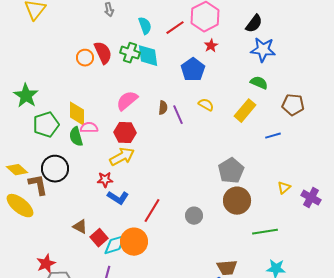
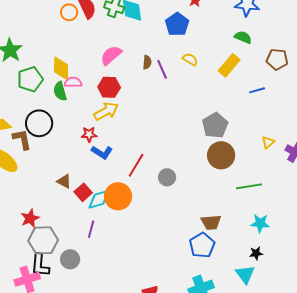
gray circle: (194, 216) -> (167, 177), moved

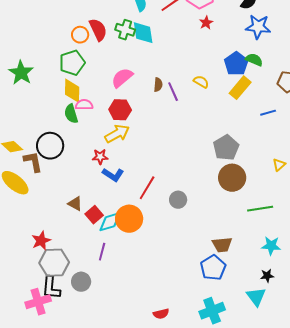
blue pentagon: (177, 24) -> (236, 64), moved
green pentagon: (30, 79) -> (72, 63), moved

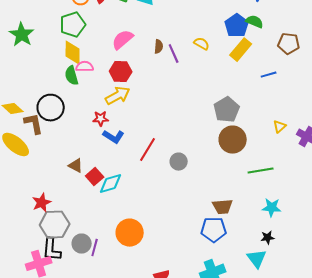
orange circle: (129, 219) -> (130, 233), moved
purple line: (102, 252) -> (95, 248), moved
blue pentagon: (213, 268) -> (214, 230), turned 30

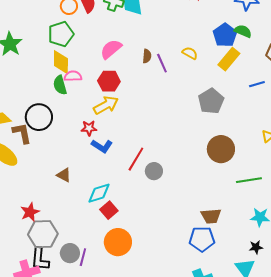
gray pentagon: (227, 110) -> (211, 101), moved
gray circle: (179, 162) -> (154, 171), moved
red square: (95, 177) -> (109, 210), moved

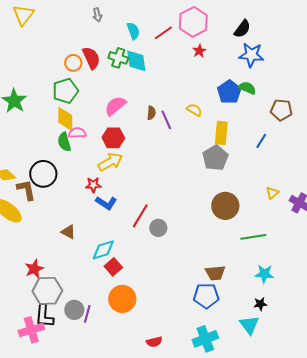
yellow rectangle: (229, 59) -> (221, 133), moved, turned -35
blue line: (257, 84) -> (261, 141), turned -42

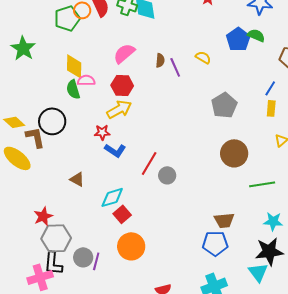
green pentagon: (65, 91) -> (67, 18), moved
yellow rectangle: (221, 133) -> (271, 108), moved, size x0.7
black star: (260, 304) -> (269, 251), size x2.0

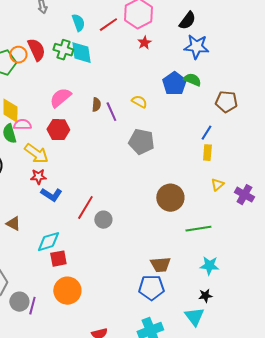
gray pentagon: (224, 105) -> (141, 142), moved, turned -30
yellow arrow: (119, 109) -> (36, 154), moved, turned 65
red square: (122, 214) -> (58, 259), turned 30
black star: (269, 251) -> (205, 296), size x0.5

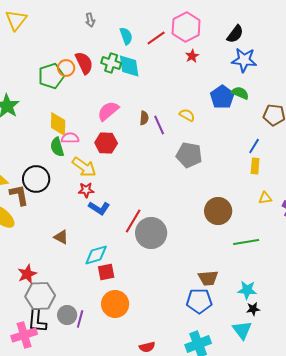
yellow triangle: (217, 185) -> (265, 198), turned 32
gray circle: (103, 220) -> (151, 233), size x1.8
cyan star: (209, 266) -> (247, 290), moved

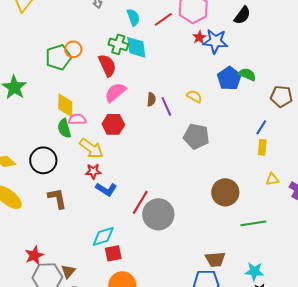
blue star: (244, 60) -> (215, 41), moved
red semicircle: (84, 63) -> (107, 65), moved
brown L-shape: (19, 195) -> (57, 198), moved
brown triangle: (61, 237) -> (68, 271), moved, turned 42

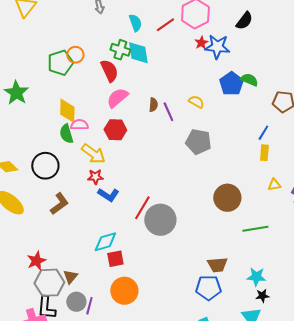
brown L-shape: (57, 198) -> (59, 204), turned 65

